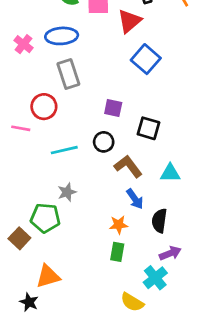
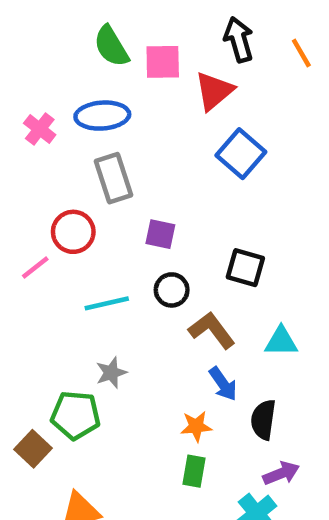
purple square: (113, 108) -> (160, 234), moved
pink line: (21, 128) -> (35, 268), turned -48

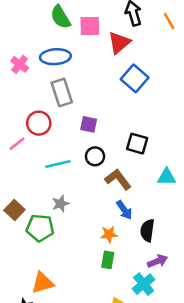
cyan triangle: (281, 341) -> (167, 177), moved
brown square: (33, 449) -> (14, 210), moved

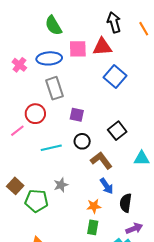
pink square: (90, 26) -> (78, 49), moved
red triangle: (119, 43) -> (102, 47), turned 36
black square: (137, 144) -> (117, 131), turned 36
gray star: (60, 204) -> (61, 185), moved

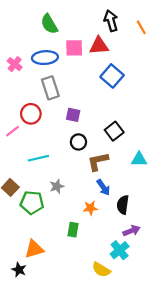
cyan line: (51, 148) -> (38, 158), moved
brown L-shape: (101, 160) -> (98, 161), turned -65
green rectangle: (93, 227) -> (73, 230), moved

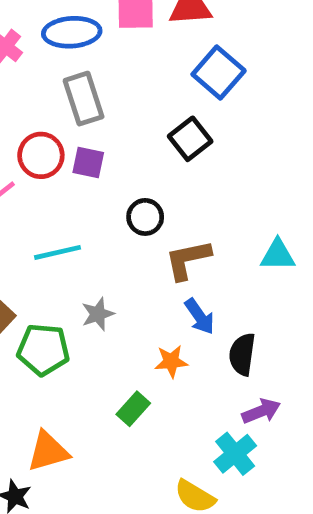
purple square: (73, 115) -> (88, 162), moved
black square: (114, 131) -> (190, 139), moved
green rectangle: (73, 230) -> (133, 409), turned 32

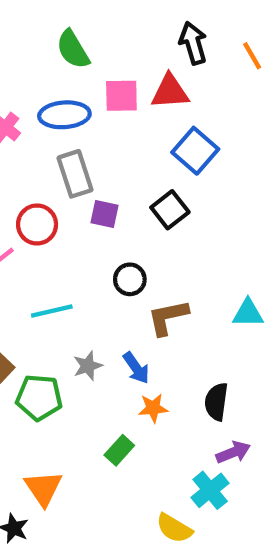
purple square: (88, 162) -> (105, 214), moved
blue arrow: (200, 316) -> (136, 368), moved
orange triangle: (48, 451) -> (43, 488), turned -48

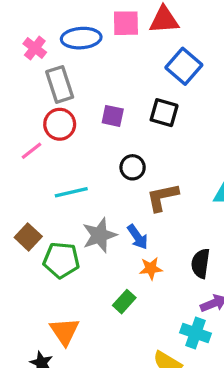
gray rectangle: (75, 174) -> (60, 84), moved
black square: (170, 210) -> (164, 113), turned -36
gray star: (88, 366) -> (99, 235), size x1.5
cyan cross: (210, 490) -> (196, 333), turned -32

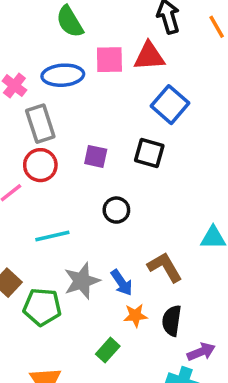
brown L-shape: (162, 197) -> (165, 267), moved, turned 72
black semicircle: (201, 263) -> (172, 321), moved

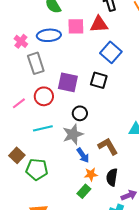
purple square: (96, 156) -> (68, 82), size x1.5
red circle: (40, 165) -> (44, 96), moved
gray star: (82, 281) -> (73, 134), moved
green rectangle: (108, 350) -> (84, 191), moved

